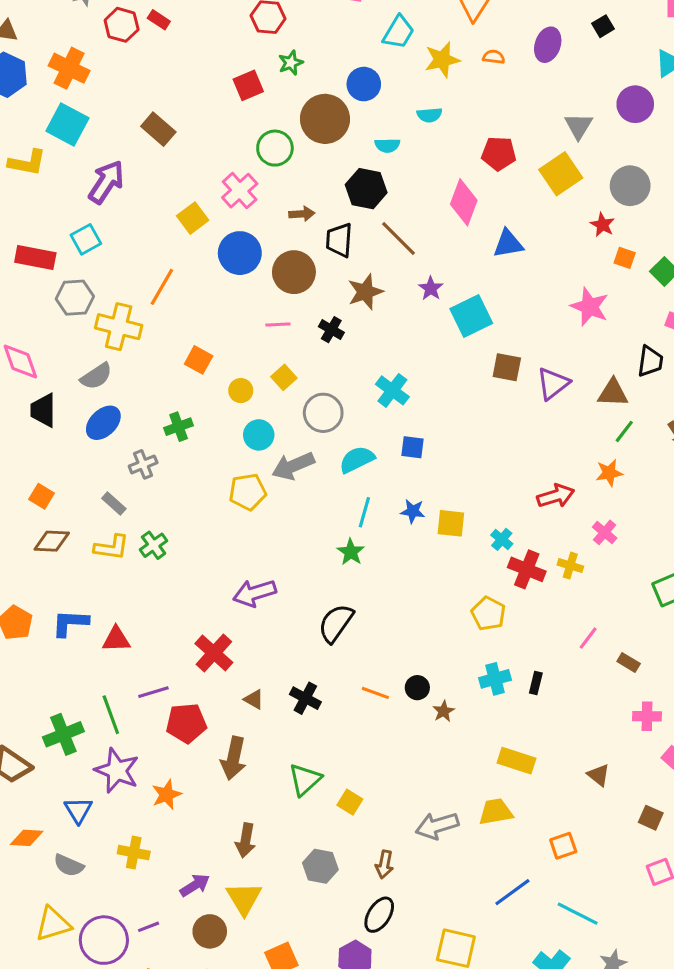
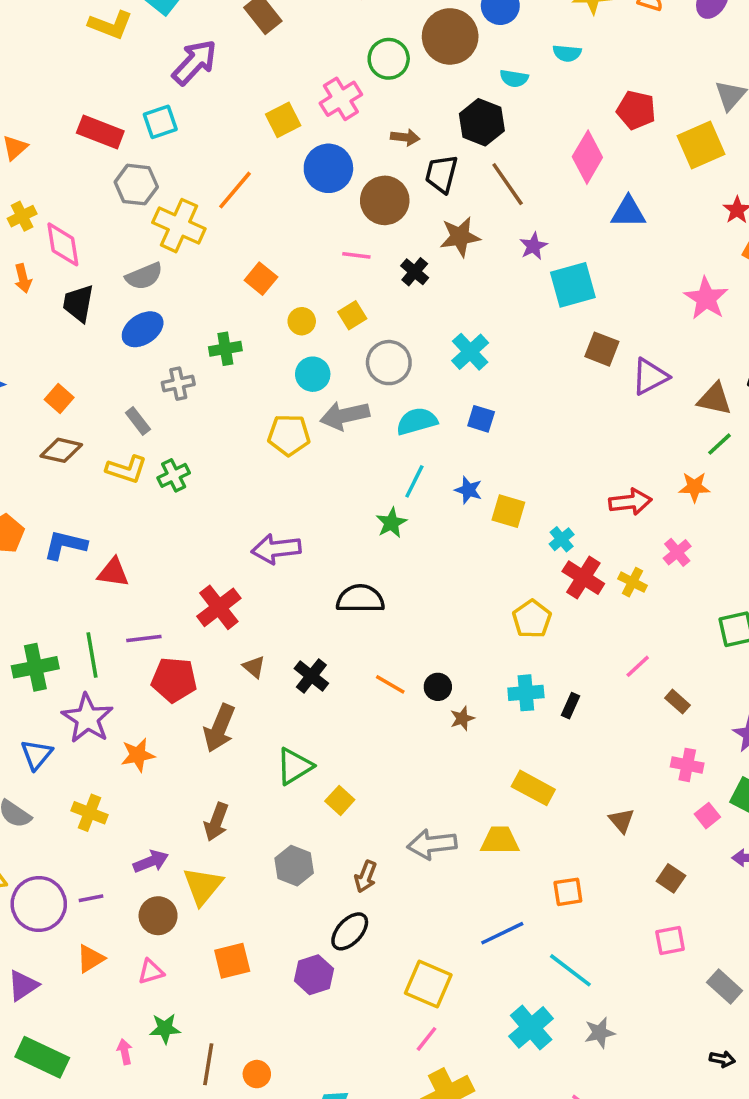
black semicircle: (336, 623) -> (360, 599), turned 45

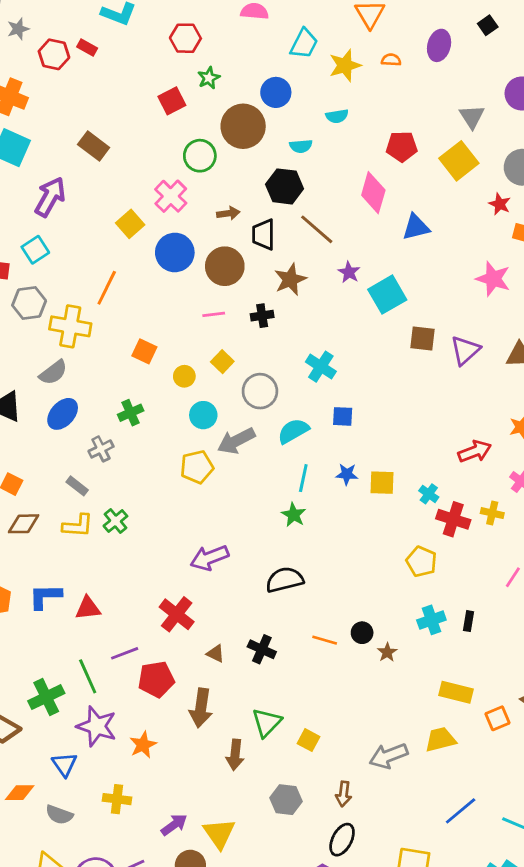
black cross: (415, 272) -> (262, 316), turned -35
brown arrow: (216, 822) -> (235, 755), moved
orange square: (568, 892) -> (497, 718), moved

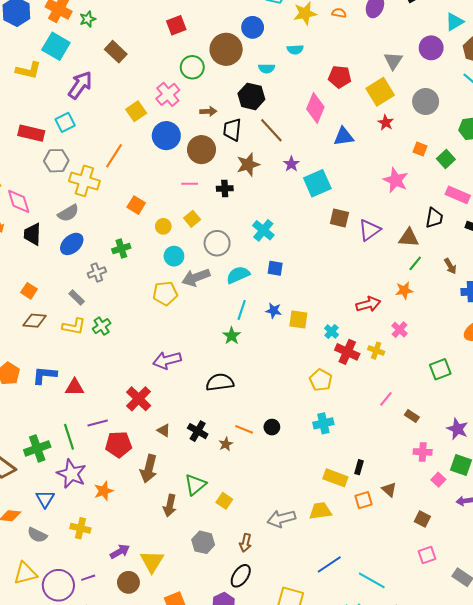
green star: (209, 78) -> (88, 19), moved
red star: (500, 204) -> (386, 123), moved
black rectangle: (469, 621) -> (359, 467), moved
brown star: (387, 652) -> (226, 444), moved

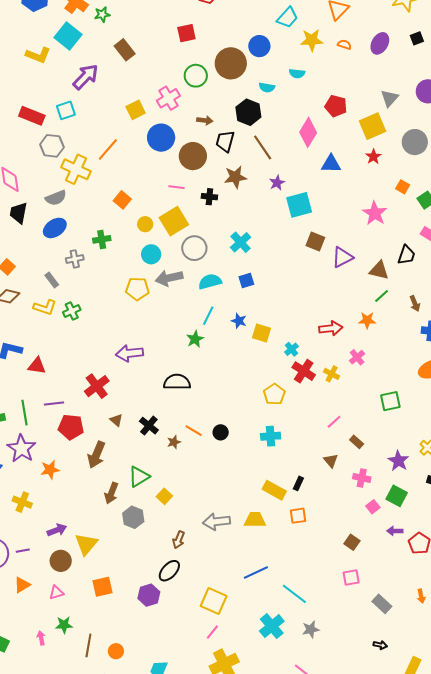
yellow square: (192, 219) -> (174, 221), size x1.8
blue square: (275, 268) -> (246, 280), turned -35
brown triangle: (389, 489) -> (331, 461), moved
gray hexagon: (203, 542) -> (133, 517), moved

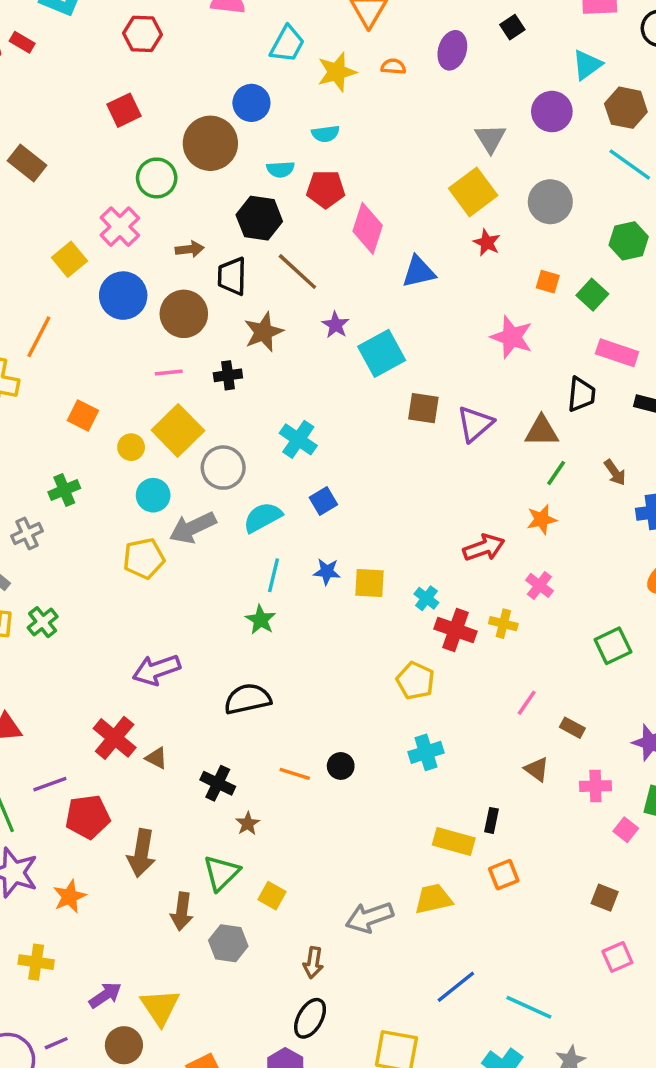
red pentagon: (336, 106) -> (326, 189), moved
brown triangle: (116, 420) -> (156, 758), moved
brown star: (174, 442) -> (248, 824), moved

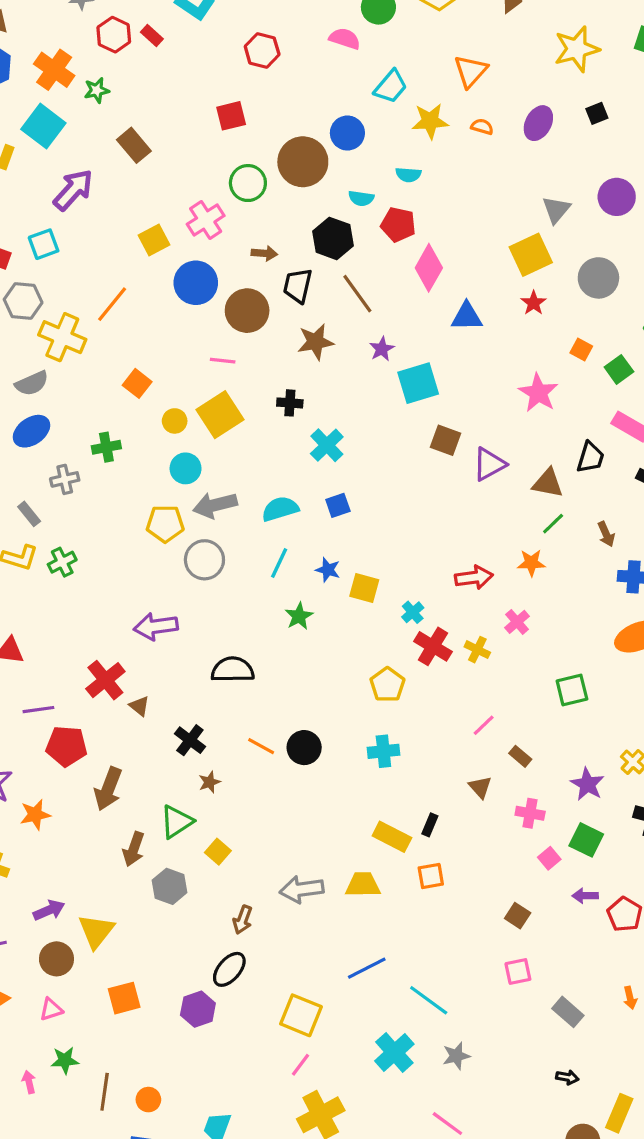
black cross: (228, 375) -> (290, 403), moved
gray circle: (223, 468) -> (204, 560), moved
green star: (261, 620) -> (299, 616), moved
black circle: (341, 766) -> (304, 748), size x1.4

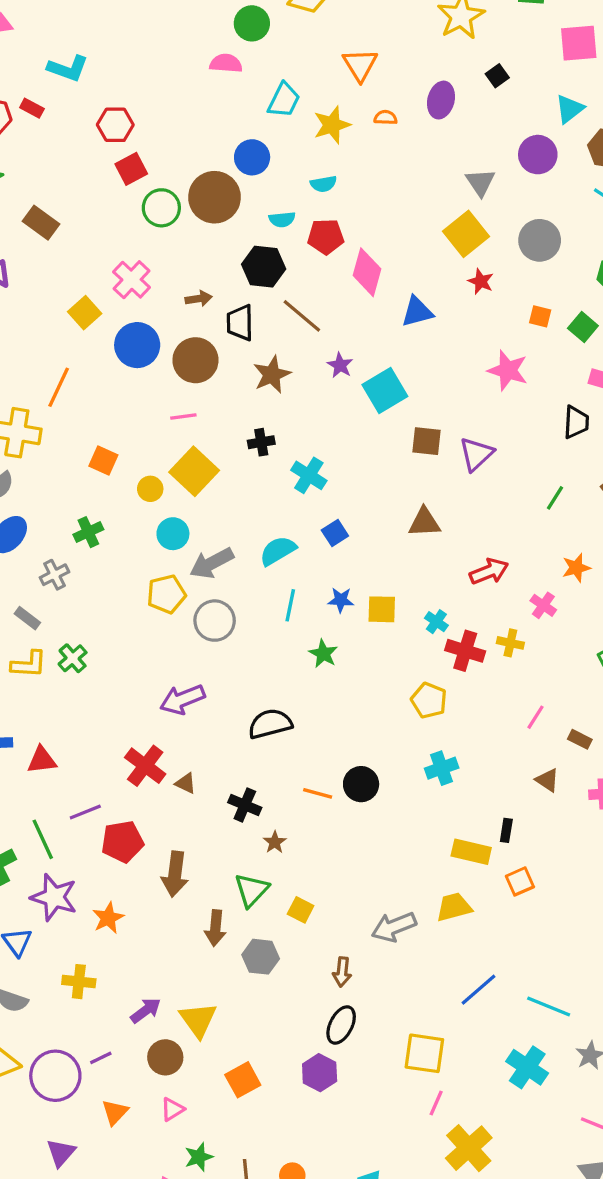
red hexagon: (262, 50) -> (115, 125), moved
green circle: (248, 183) -> (161, 208), moved
brown triangle: (548, 483) -> (424, 522), moved
orange star: (531, 563) -> (576, 568), moved

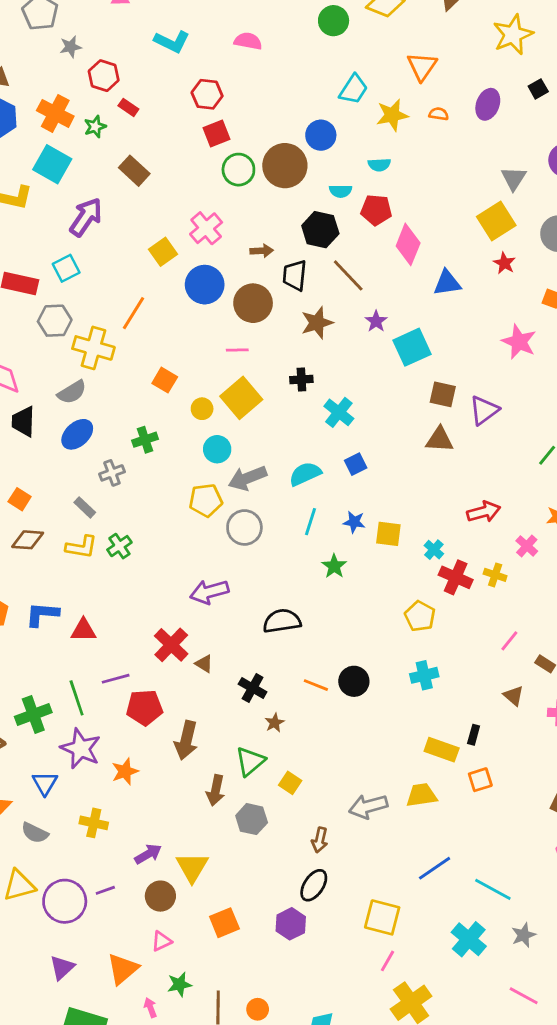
pink semicircle: (226, 63) -> (248, 41), moved
red rectangle: (32, 108) -> (128, 107), moved
brown triangle: (424, 522) -> (440, 440), moved
orange triangle: (115, 1112) -> (123, 969), moved, size x1.4

